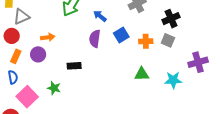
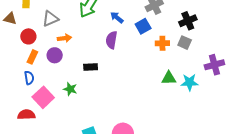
gray triangle: (21, 17) -> (50, 19), moved
blue square: (121, 35) -> (143, 26), moved
green triangle: (142, 74) -> (169, 78), moved

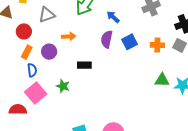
blue square: (143, 26) -> (130, 42), moved
orange arrow: (64, 38) -> (69, 36), moved
blue semicircle: (29, 78) -> (32, 70), moved

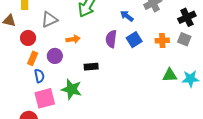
blue arrow: (113, 17) -> (127, 16), moved
green star: (63, 86) -> (71, 89), size x1.5
pink square: (36, 93) -> (45, 98), turned 30

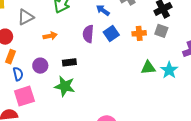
purple circle: (55, 56) -> (40, 66), moved
cyan star: (191, 79) -> (169, 70), turned -30
green star: (71, 89) -> (65, 86), moved

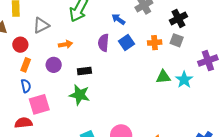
purple circle: (40, 66) -> (54, 65), moved
blue semicircle: (18, 74) -> (26, 86), moved

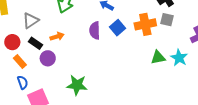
orange cross: (155, 43) -> (145, 24), size x1.5
orange rectangle: (26, 65) -> (20, 62), turned -56
black rectangle: (84, 71) -> (35, 43), moved, turned 48

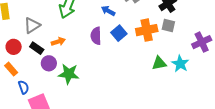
orange rectangle: (20, 62) -> (11, 69), moved
green star: (77, 85) -> (69, 74), moved

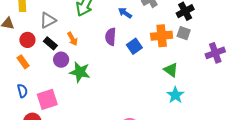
blue square: (119, 33) -> (134, 46), moved
orange arrow: (58, 42) -> (73, 39), turned 72
green triangle: (159, 63) -> (171, 70), turned 42
cyan star: (180, 64) -> (175, 95), moved
blue semicircle: (24, 87) -> (22, 91), moved

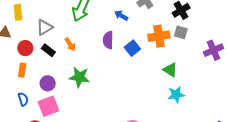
purple circle: (61, 60) -> (48, 83), moved
orange rectangle: (23, 62) -> (22, 70), turned 48
cyan star: (175, 95) -> (176, 95), turned 30

